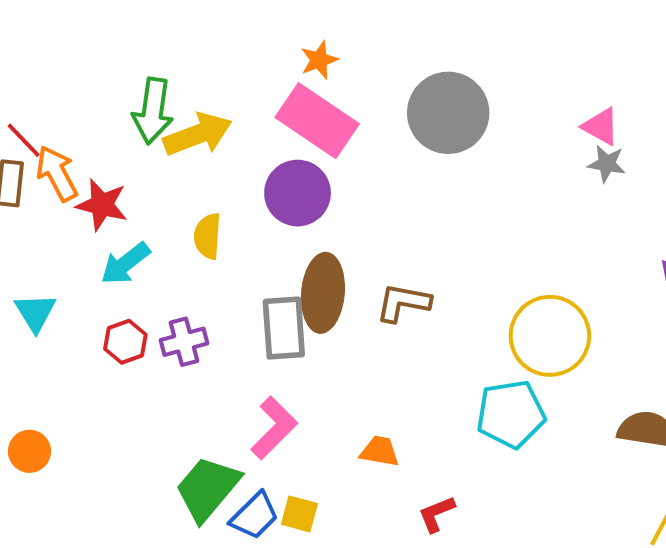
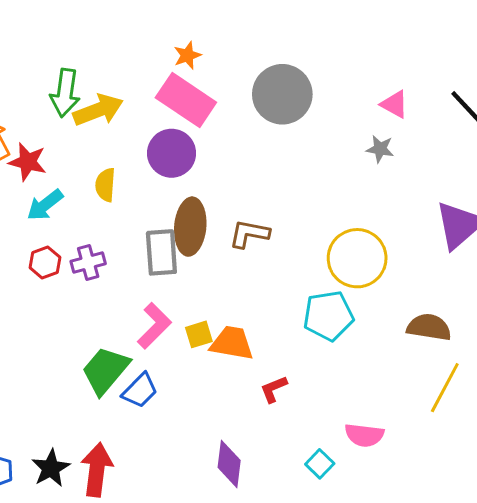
gray star: (607, 164) -> (380, 149), moved
orange trapezoid: (380, 451) -> (232, 343), size x1.5
yellow square: (299, 514) -> (199, 334), moved, turned -32

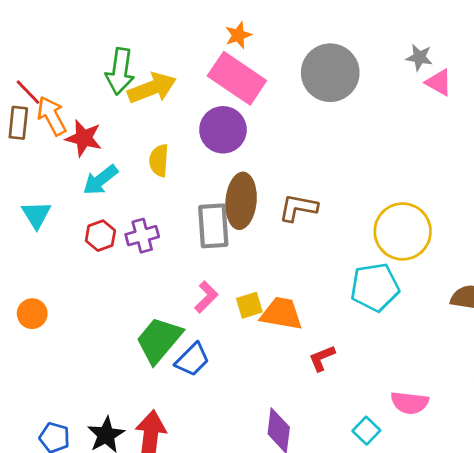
gray star: (380, 149) -> (419, 57), moved
pink L-shape: (154, 326) -> (206, 297), size x0.7

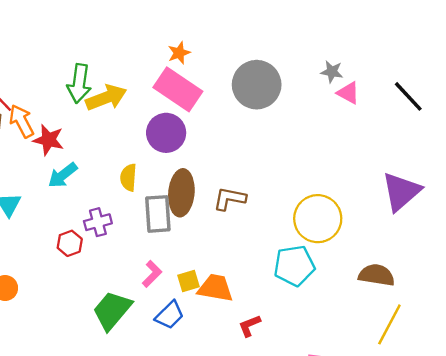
yellow semicircle: (159, 160) -> (128, 178), moved
red hexagon: (100, 236) -> (70, 243), moved
blue trapezoid: (192, 360) -> (170, 315), moved

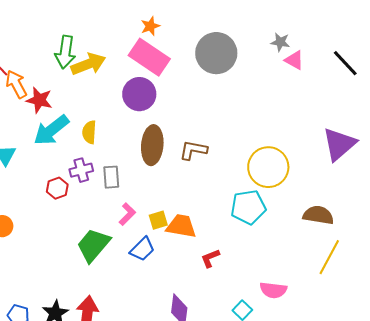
cyan arrow: (63, 175) -> (51, 130), size x1.4
yellow semicircle: (128, 178) -> (89, 132), moved
gray rectangle: (158, 214) -> (111, 177), moved, size x0.7

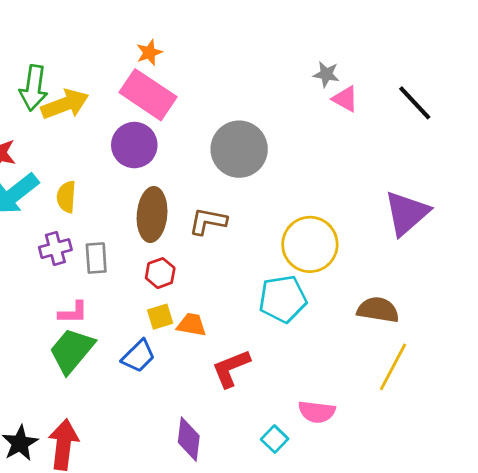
gray circle: (216, 53) -> (239, 149), moved
red hexagon: (57, 188) -> (160, 273), moved
pink L-shape: (127, 214) -> (73, 312), moved, turned 45
orange trapezoid: (181, 226) -> (191, 325), size x0.7
red L-shape: (210, 258) -> (231, 368), size x1.5

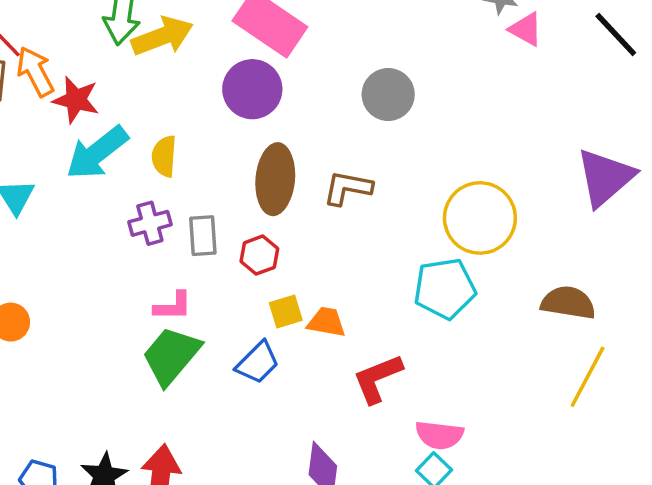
gray circle: (239, 149) -> (388, 94), size x0.7
red hexagon: (160, 273) -> (259, 255), moved
pink semicircle: (317, 412) -> (439, 435), moved

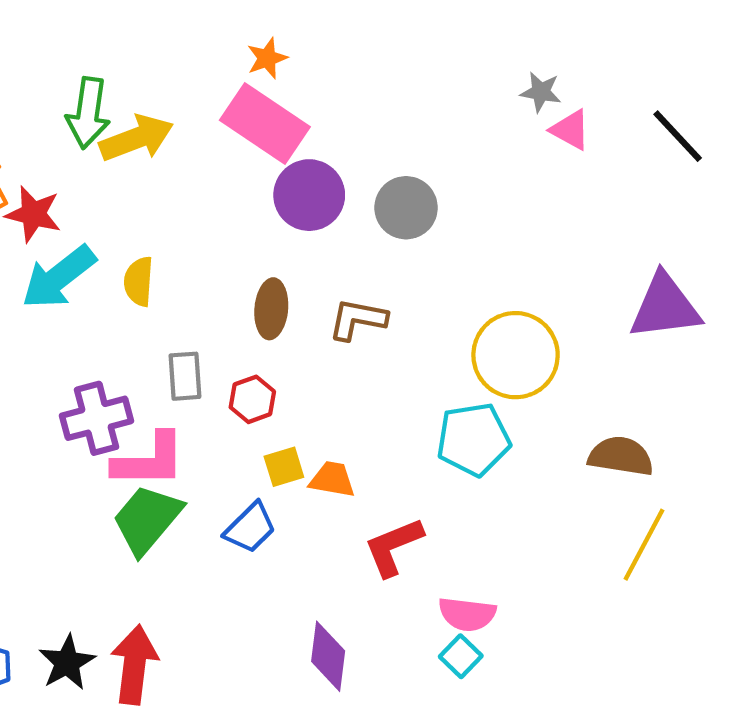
purple circle: (252, 89) -> (309, 195), moved
purple triangle: (605, 177) -> (665, 307), turned 34
brown ellipse: (275, 179) -> (271, 309), size x0.7
purple cross: (150, 223) -> (97, 418), moved, size x1.4
pink L-shape: (173, 306) -> (149, 460), size x1.6

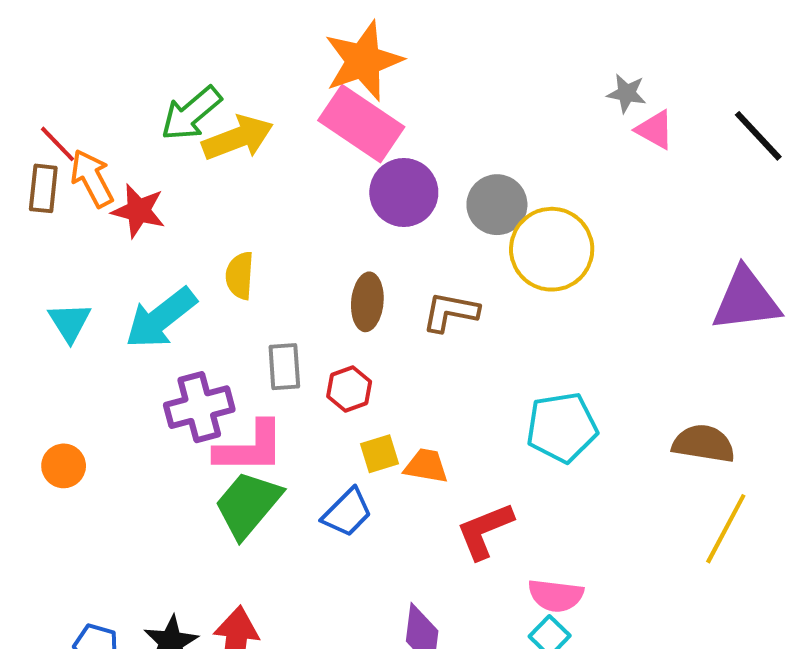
orange star: (267, 58) -> (363, 61), size x2.0
green arrow: (88, 113) -> (191, 114), turned 42
cyan arrow: (59, 277) -> (161, 318), moved
yellow circle: (516, 355) -> (552, 249), moved

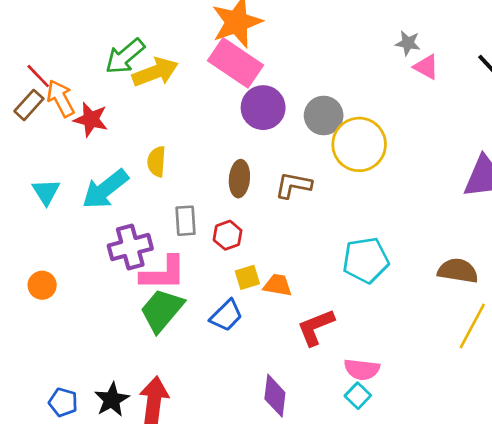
brown rectangle: (43, 188) -> (29, 105), turned 36

